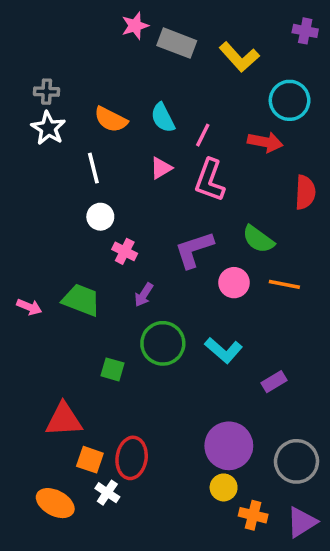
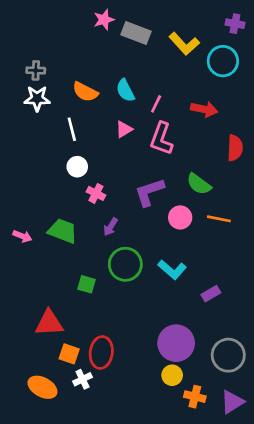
cyan circle: (290, 100) -> (223, 61), moved
white star: (48, 128) -> (37, 99), turned -30
white cross: (107, 493) -> (83, 379), turned 30

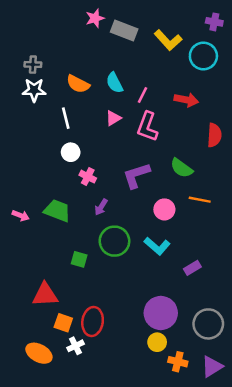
pink circle: (180, 217) -> (164, 209), moved

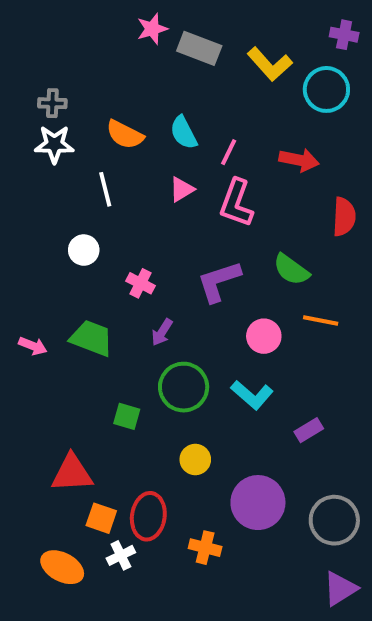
white circle: (71, 152) -> (84, 250), moved
yellow circle: (157, 342) -> (195, 459), moved
orange cross: (178, 362) -> (205, 548), moved

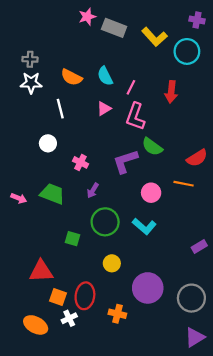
red arrow: (299, 160) -> (171, 92), turned 85
red semicircle: (344, 217) -> (197, 158), moved, turned 55
green semicircle: (291, 270) -> (152, 147), moved
purple rectangle: (309, 430) -> (199, 246), moved

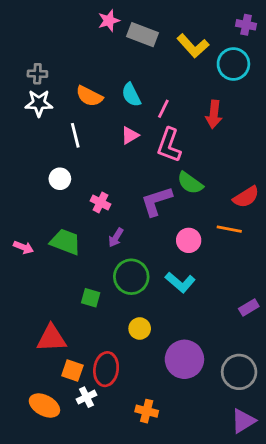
orange cross: (117, 314) -> (147, 411), moved

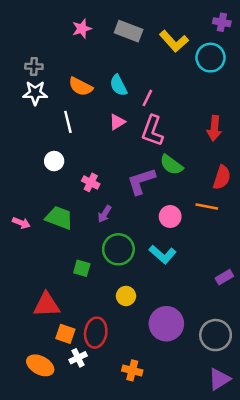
pink star: (109, 21) -> (82, 29), moved
red arrow: (214, 114) -> (214, 128), moved
red semicircle: (246, 197) -> (222, 177), turned -40

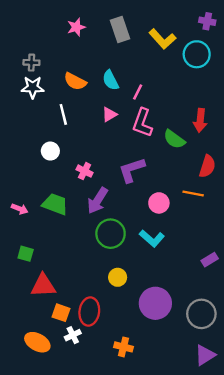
gray rectangle: (129, 31) -> (120, 29), turned 50
green semicircle: (171, 165) -> (174, 139), moved
purple arrow: (105, 214) -> (98, 201), size x1.6
green square: (82, 268) -> (26, 254), moved

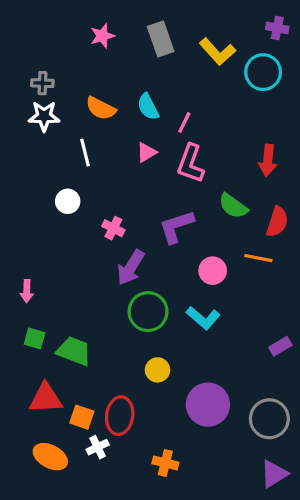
green semicircle: (174, 139) -> (233, 206), moved
green trapezoid: (55, 204) -> (74, 351), moved
pink arrow: (20, 209) -> (27, 291), moved, turned 70
red triangle: (43, 286) -> (46, 398), moved

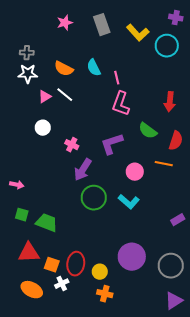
pink line: (184, 123) -> (117, 78), turned -40
white line: (85, 152) -> (65, 95), moved, turned -36
pink triangle: (146, 152) -> (45, 97), moved
pink arrow: (27, 291) -> (17, 185), turned -80
yellow circle: (157, 370) -> (100, 272), moved

